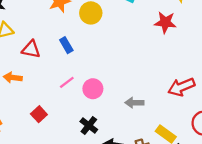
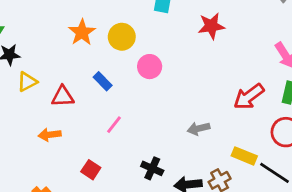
pink circle: (93, 89) -> (150, 67), moved

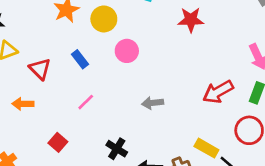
red triangle: (63, 97) -> (40, 69), turned 40
gray arrow: (199, 129) -> (153, 103), moved

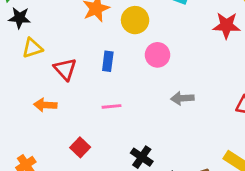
blue rectangle: (80, 59) -> (108, 61), turned 42
pink line: (86, 102) -> (112, 106), turned 36
gray arrow: (153, 103) -> (182, 98), moved

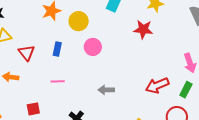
gray arrow: (182, 98) -> (106, 90), moved
red square: (80, 147) -> (33, 109), turned 32

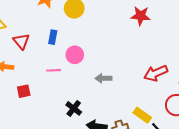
pink circle: (93, 47) -> (75, 55), moved
red square: (33, 109) -> (24, 91), moved

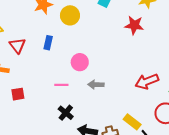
pink circle: (75, 55) -> (80, 62), moved
pink line: (54, 70) -> (61, 85), moved

